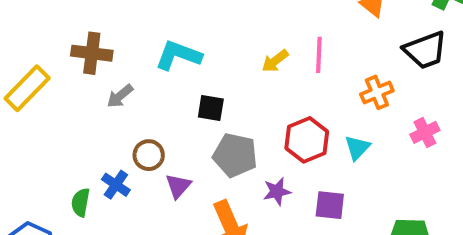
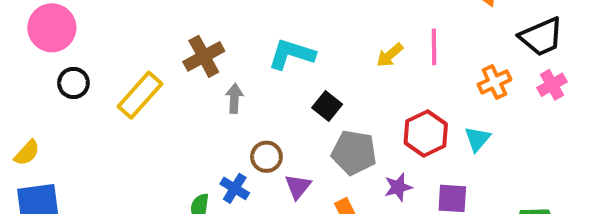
brown cross: (92, 53) -> (204, 56), turned -33
gray arrow: (120, 96) -> (234, 98), turned 136
black square: (211, 108) -> (327, 106), turned 32
pink cross: (425, 132) -> (552, 85), moved

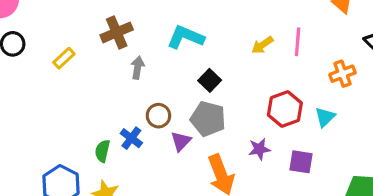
yellow rectangle: (140, 95) -> (64, 58), size x0.6
gray pentagon: (354, 153) -> (208, 119), moved

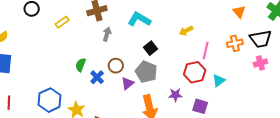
pink line: (298, 42) -> (206, 51), moved
orange cross: (342, 74) -> (235, 43), moved
green semicircle: (102, 151) -> (81, 65), moved

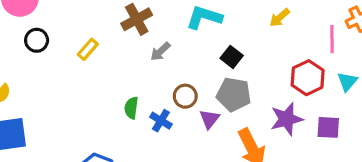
gray arrow: (107, 34) -> (160, 51), turned -136
pink line: (206, 51) -> (332, 39), moved
purple star: (175, 95) -> (287, 119), size x1.5

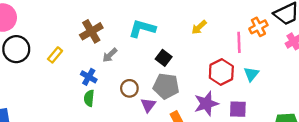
black circle: (37, 40) -> (16, 49), size x1.5
blue cross: (161, 121) -> (89, 77), moved

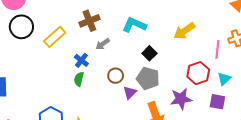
yellow arrow: (199, 27) -> (184, 31), size x1.5
yellow rectangle: (55, 55) -> (55, 37), size x1.5
purple square: (238, 109) -> (217, 102), moved

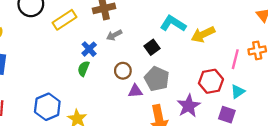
cyan L-shape: (134, 25) -> (173, 24), moved
black square: (149, 53) -> (152, 47), moved
purple triangle: (130, 93) -> (135, 91), turned 32
purple star: (181, 99) -> (189, 106), turned -30

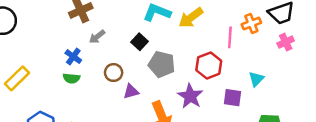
yellow rectangle: (64, 20) -> (17, 78), moved
green semicircle: (83, 69) -> (71, 78), turned -96
gray pentagon: (157, 79) -> (162, 64), moved
cyan triangle: (238, 91) -> (256, 79), moved

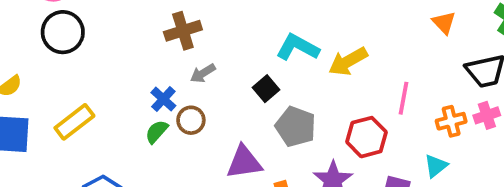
orange cross: (251, 24) -> (451, 121), moved
brown circle: (114, 73) -> (191, 120), moved
green semicircle: (71, 78) -> (157, 132), turned 119
purple triangle: (131, 91) -> (244, 162), size x1.5

